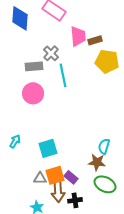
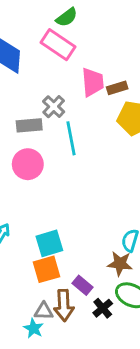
orange square: (55, 175) -> (46, 269), moved
gray triangle: (40, 178) -> (44, 311), moved
black cross: (75, 200) -> (103, 308), moved, turned -32

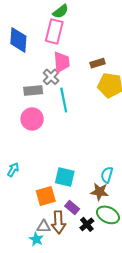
pink rectangle: (58, 45) -> (54, 31), turned 70
pink trapezoid: (93, 82) -> (62, 62), moved
cyan square: (49, 243) -> (65, 177), moved, turned 30

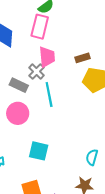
gray rectangle: (33, 91) -> (19, 85), turned 30
cyan semicircle: (107, 175) -> (92, 157), moved
cyan square: (65, 177) -> (39, 151), moved

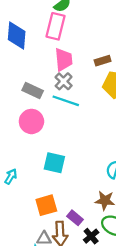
gray cross: (37, 72) -> (64, 81), moved
cyan line: (49, 95) -> (66, 101), turned -60

